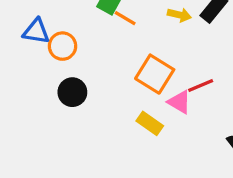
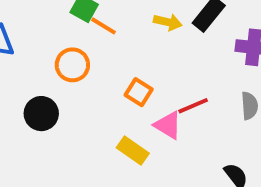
orange circle: (63, 46) -> (72, 65), moved
orange square: (155, 74) -> (139, 92), size x0.6

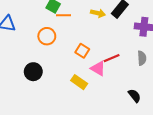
orange line: (104, 26) -> (64, 15), turned -32
black circle: (41, 114) -> (33, 72), moved

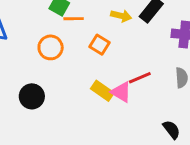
orange square: (82, 51) -> (99, 45), moved
yellow rectangle: (79, 82) -> (102, 91), moved

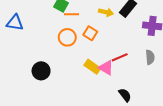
orange circle: (51, 47) -> (67, 37), moved
black semicircle: (171, 130) -> (125, 95), moved

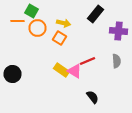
yellow arrow: (106, 12) -> (64, 23), moved
orange line: (71, 14) -> (18, 21), moved
orange circle: (67, 37) -> (38, 28), moved

